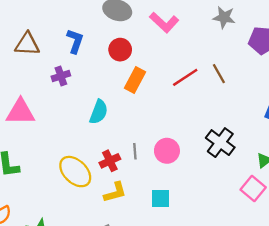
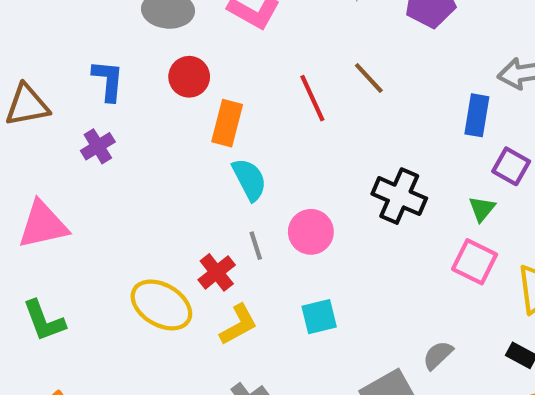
red line: (185, 77) -> (312, 98), turned -68
cyan semicircle: (99, 112) -> (249, 179), moved, turned -35

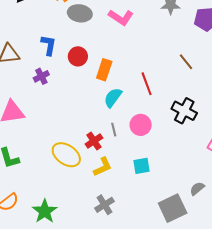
red circle: (189, 77) -> (78, 56), moved
brown line: (369, 78) -> (186, 62), moved
red line: (312, 98) -> (147, 84), moved
cyan semicircle: (249, 179) -> (113, 98), turned -120

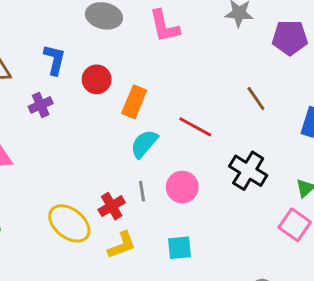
pink L-shape: (121, 17) -> (164, 26), turned 40
red line: (147, 84) -> (195, 127), turned -45

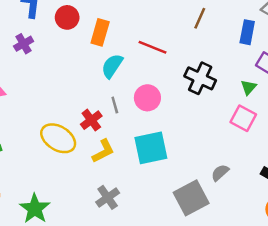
brown line: (256, 98) -> (200, 18), turned 65
cyan square: (179, 248) -> (151, 148), size x1.6

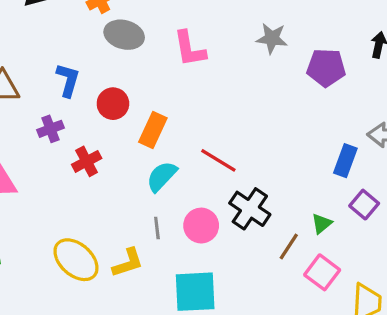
brown line: (200, 18) -> (289, 247), moved
black cross: (200, 78) -> (250, 209), moved
green triangle: (249, 87) -> (322, 223), moved
red cross: (91, 120) -> (87, 161), moved
yellow L-shape: (103, 151) -> (128, 263), moved

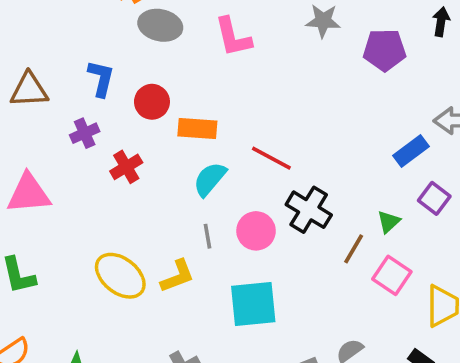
orange rectangle: (153, 130) -> (197, 129), turned 72
blue rectangle: (345, 161) -> (411, 151), turned 36

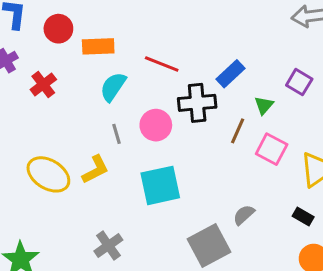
blue rectangle: (411, 151) -> (230, 74), moved
black cross: (309, 210) -> (197, 103), turned -30

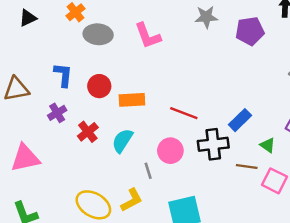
cyan semicircle: (113, 87) -> (122, 141), moved
green triangle: (264, 105) -> (268, 145), turned -35
pink circle: (156, 125) -> (170, 151), moved
brown line: (238, 131) -> (247, 166), turned 75

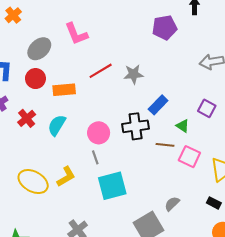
gray star: (206, 17) -> (133, 74), moved
gray ellipse: (98, 34) -> (39, 49), moved, turned -45
red line: (184, 113) -> (101, 71), moved, turned -50
gray line: (148, 171) -> (95, 157), moved

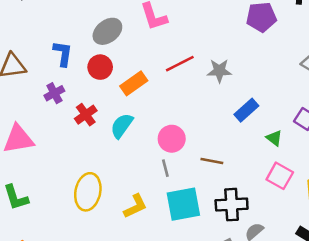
orange rectangle: (64, 90) -> (134, 83), turned -35
black cross: (136, 126) -> (232, 205), moved
brown line: (165, 145) -> (212, 161), moved
yellow L-shape: (66, 177) -> (135, 206), moved
yellow ellipse: (33, 182) -> (88, 192), turned 68

